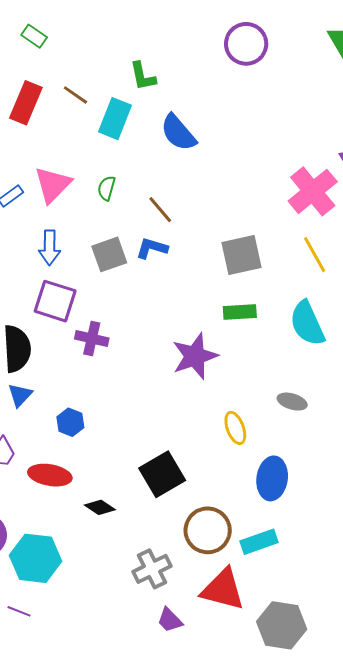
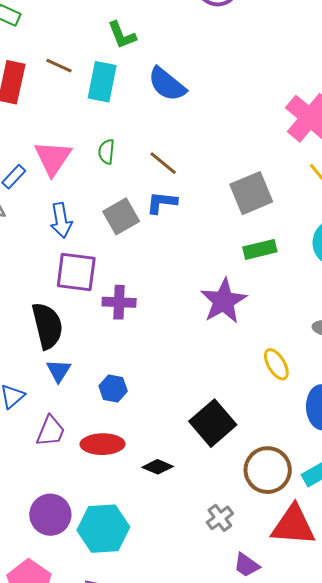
gray cross: (152, 569) -> (220, 518), size x0.7

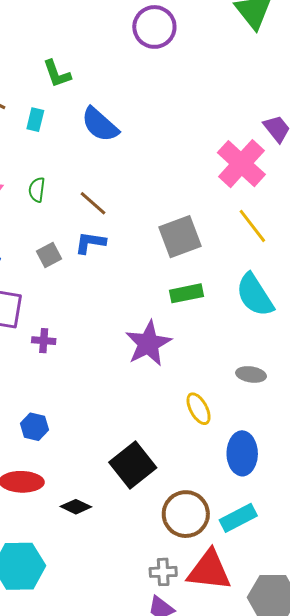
cyan rectangle: (102, 82) -> (35, 120), size x0.6
gray square: (121, 216) -> (49, 255), size x0.7
purple cross: (119, 302) -> (44, 341), size x0.7
gray cross: (220, 518) -> (163, 572), moved, turned 32

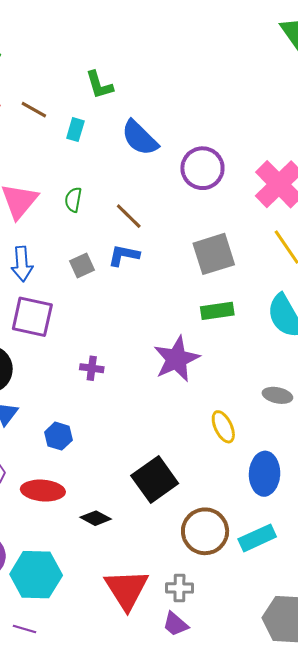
purple circle: (154, 27) -> (202, 168), moved
purple cross: (44, 341) -> (92, 368), moved
red triangle: (209, 570) -> (126, 589), moved, turned 48

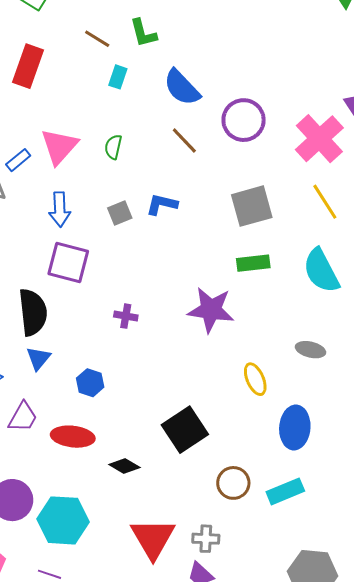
brown line: (34, 110) -> (97, 39), moved
brown line: (129, 216) -> (184, 141), moved
purple star: (176, 359) -> (211, 310), turned 30
brown circle: (205, 531) -> (233, 483), size x0.7

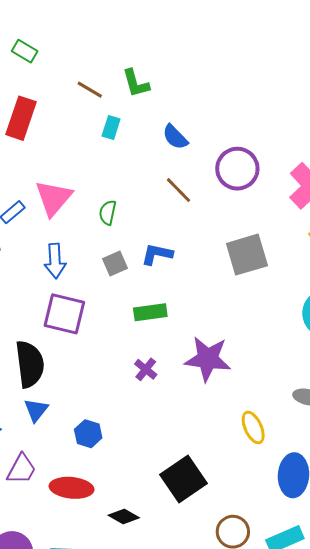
blue semicircle: (182, 87) -> (175, 137), size x0.7
green semicircle: (113, 147) -> (108, 213), moved
green rectangle: (253, 263) -> (150, 312), moved
purple cross: (126, 316) -> (146, 369), moved, turned 30

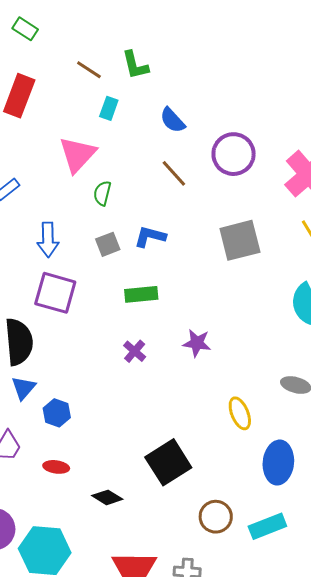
pink triangle: (54, 198) -> (77, 154), moved
purple star: (208, 359) -> (197, 343), size x0.6
blue hexagon: (88, 434) -> (57, 413), moved
red ellipse: (72, 488) -> (56, 467), size x0.6

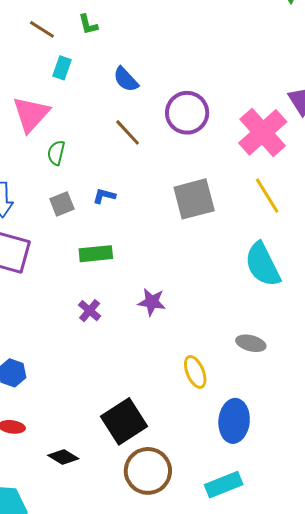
green L-shape: (135, 65) -> (88, 24), size x0.7
blue L-shape: (150, 237) -> (104, 196), size x0.7
brown circle: (216, 517) -> (148, 471), moved, size x1.4

